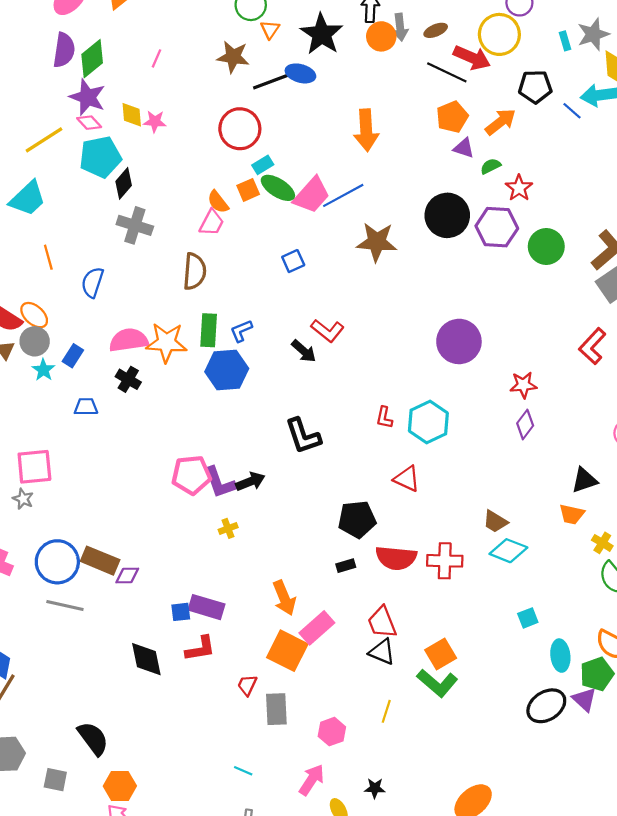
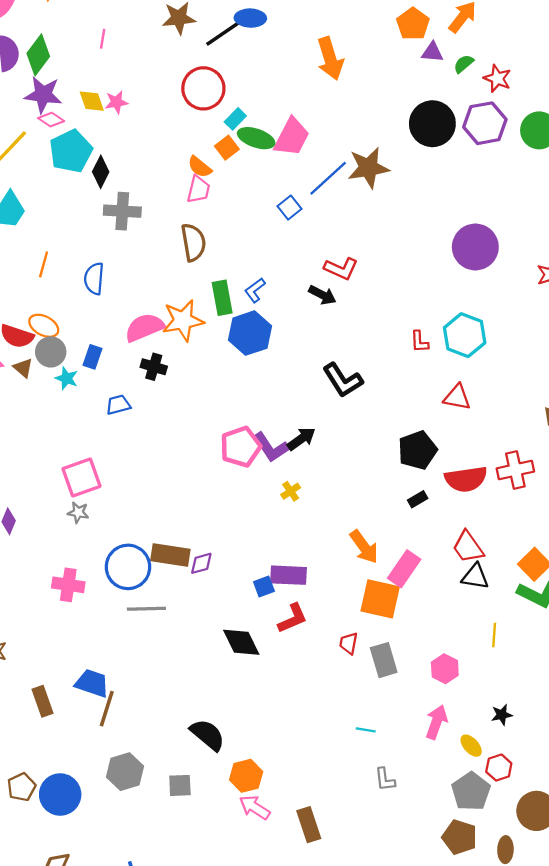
blue line: (343, 195) -> (328, 178), moved
orange line: (48, 257) -> (44, 264), turned 45

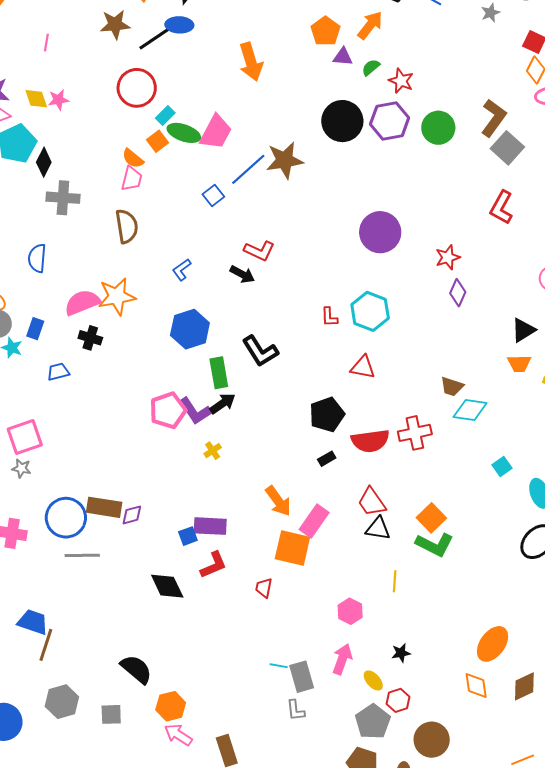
green rectangle: (222, 298) -> (219, 373), moved
blue hexagon: (250, 333) -> (190, 329), moved
gray rectangle: (384, 660) -> (302, 677), moved

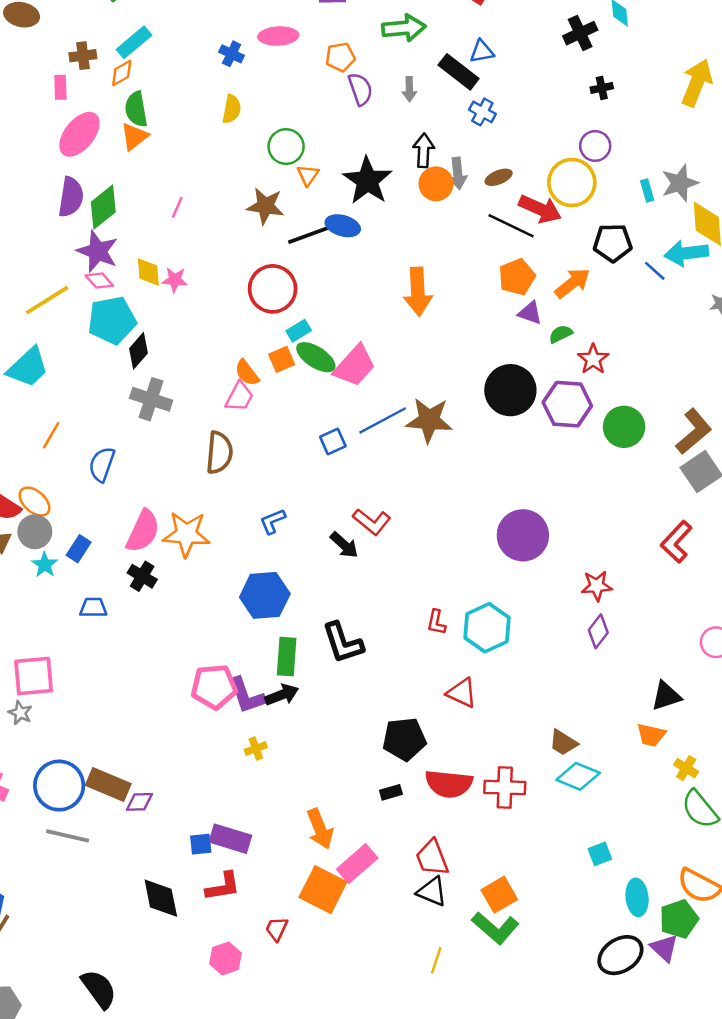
pink semicircle: (82, 302) -> (143, 531), turned 123
pink hexagon: (350, 611) -> (225, 959), moved

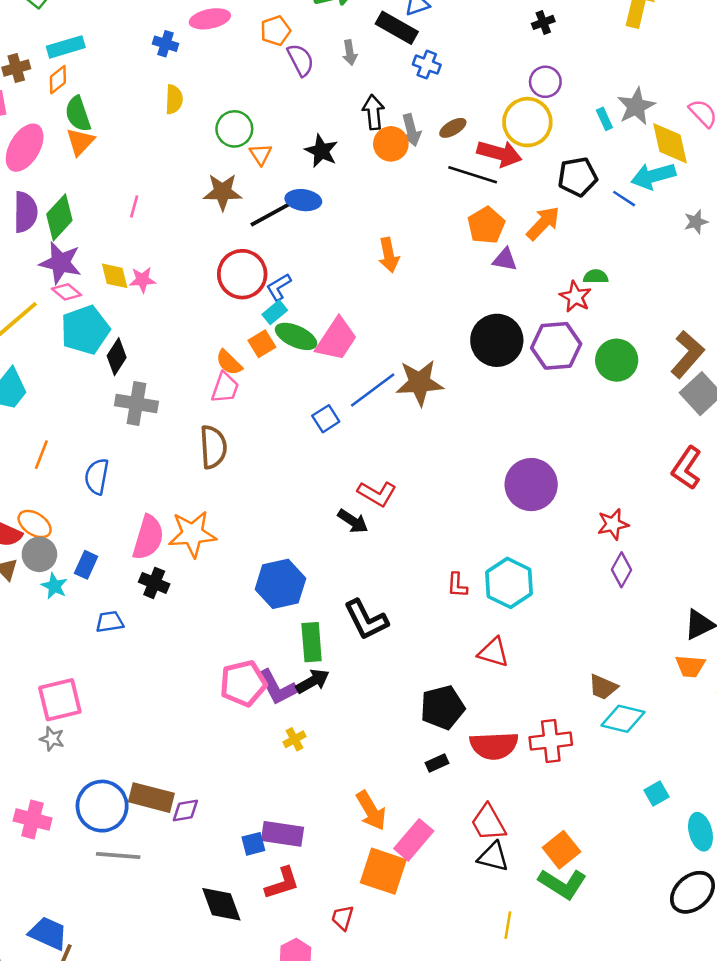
cyan rectangle: (134, 42) -> (66, 47), turned 32
black star: (367, 181) -> (321, 151), size x0.7
orange arrow: (418, 292) -> (389, 255), size x0.7
green semicircle: (561, 334) -> (596, 277), moved, turned 35
blue L-shape: (273, 521) -> (279, 287), moved

